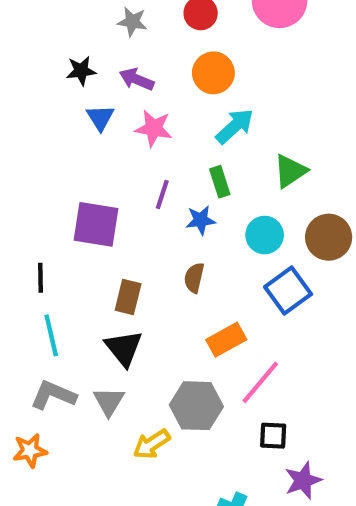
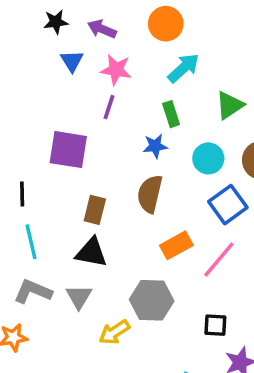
purple line: (162, 194) -> (109, 107), moved
brown semicircle: (194, 278) -> (150, 194), size x1.5
black triangle: (124, 348) -> (91, 252), turned -40
pink line: (260, 382) -> (219, 259), moved

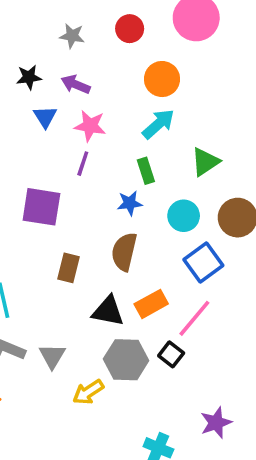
orange circle: (166, 24) -> (162, 79), moved
black triangle: (91, 252) -> (108, 311), moved
black square: (215, 325) -> (171, 354), moved, turned 35

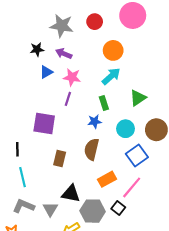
gray star: (72, 36) -> (62, 26), size x1.6
blue triangle: (45, 117) -> (46, 72), turned 32
black triangle: (108, 311) -> (71, 194), moved

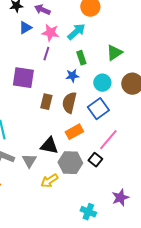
cyan arrow: (111, 76) -> (76, 32), moved
blue square: (137, 155) -> (98, 109), moved
brown rectangle: (60, 159) -> (46, 102), moved
orange rectangle: (107, 179) -> (74, 132), moved

